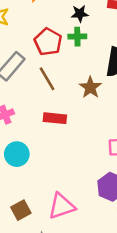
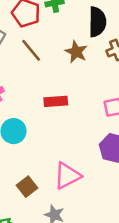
red rectangle: (55, 118) -> (56, 101), moved

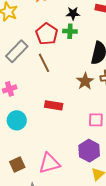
brown star: (76, 52) -> (85, 81), moved

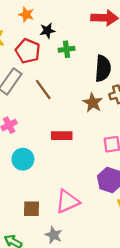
black star: (73, 13) -> (47, 31), moved
red pentagon: (47, 34) -> (28, 51), moved
brown square: (17, 164) -> (31, 209), turned 35

